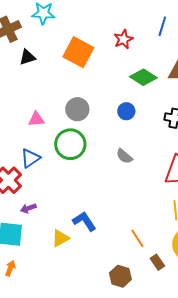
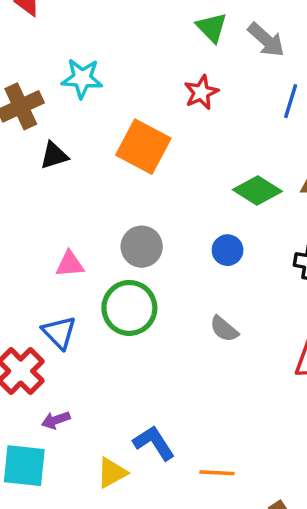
red star: (123, 39) -> (201, 92), moved
blue triangle: (30, 158) -> (59, 332), turned -40
orange line: (137, 238) -> (217, 473), moved, turned -54

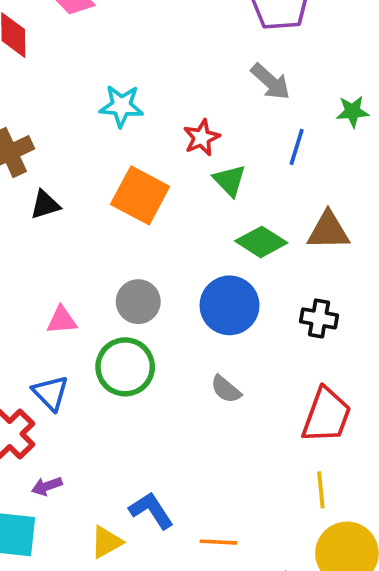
green triangle: (212, 28) -> (230, 180), moved
cyan star: (82, 78) -> (121, 106), moved
blue circle: (228, 250) -> (230, 305), size x1.8

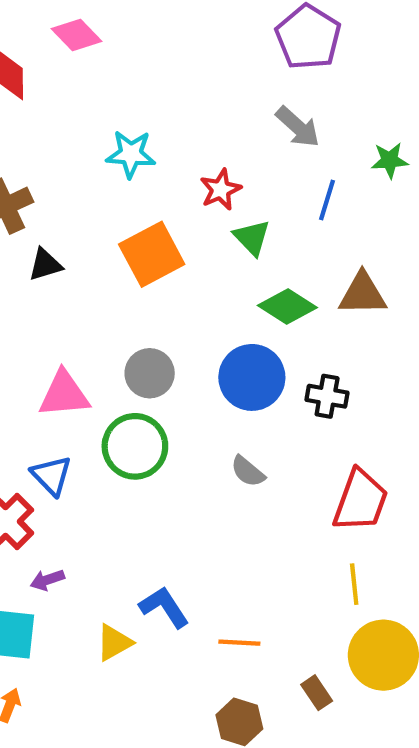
orange square: (140, 195) -> (152, 254), turned 34
black cross: (319, 318) -> (327, 396), moved
pink triangle: (62, 320) -> (64, 394), size x1.5

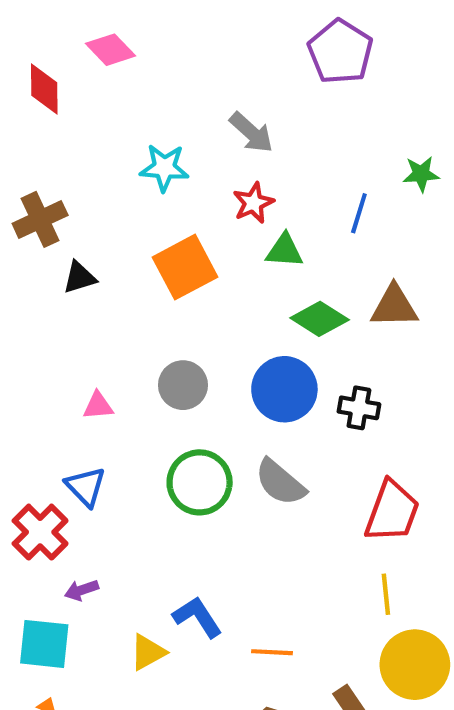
gray arrow: (298, 127) -> (251, 133), moved
green triangle: (252, 238) -> (284, 251), turned -42
pink triangle: (64, 394) -> (98, 406), size x0.6
green circle: (135, 446) -> (200, 482), moved
gray semicircle: (248, 471) -> (280, 482), size x1.5

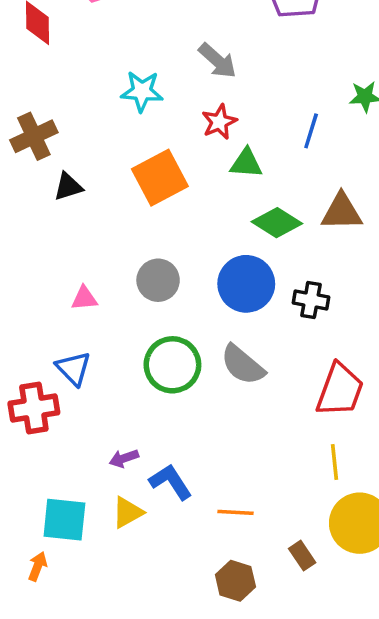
red cross: (40, 532) -> (34, 408), turned 36
purple arrow: (82, 590) -> (124, 458), moved
cyan square: (44, 644) -> (64, 520), moved

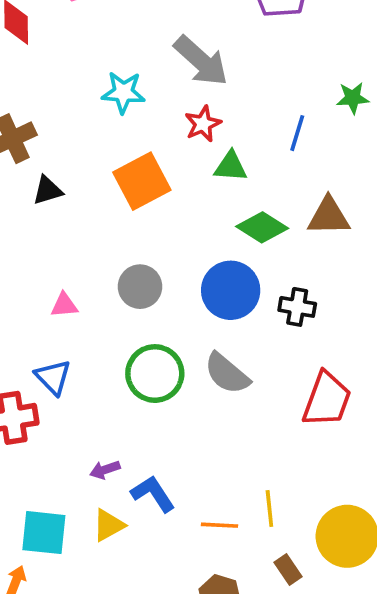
gray arrow: (217, 61) -> (201, 61), size x1.4
yellow line: (334, 462) -> (269, 509), moved

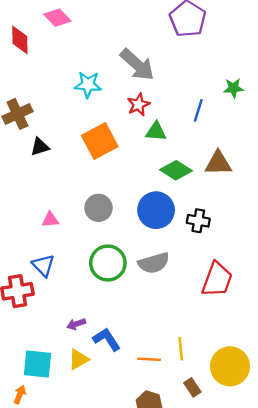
gray semicircle: (227, 374) -> (154, 263), turned -56

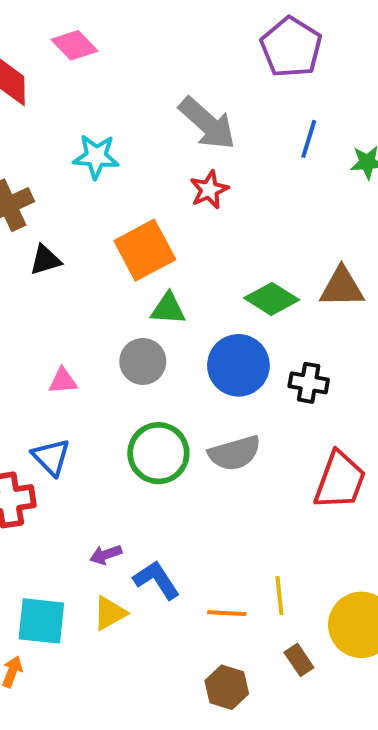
cyan star: (88, 85) -> (96, 157), moved
blue line: (198, 110) -> (309, 139), moved
green triangle: (156, 132) -> (168, 309), moved

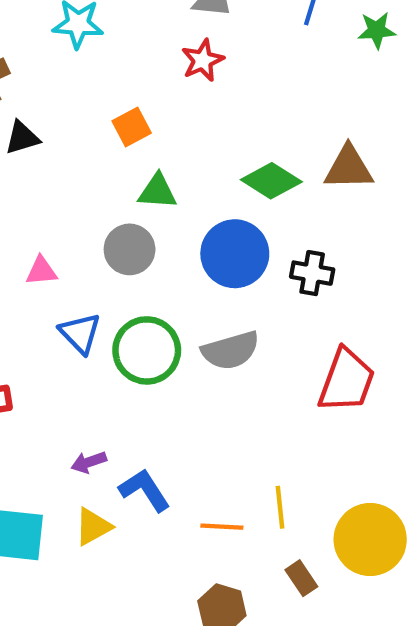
orange square: (145, 250) -> (132, 127), size x0.6
blue triangle: (51, 457) -> (80, 333), moved

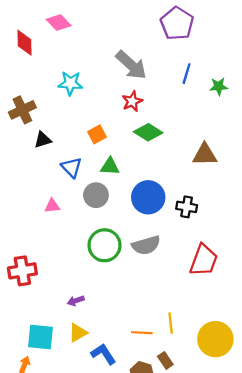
green diamond: (271, 181) -> (148, 132), moved
blue triangle: (80, 333) -> (71, 167), moved
blue L-shape: (145, 490) -> (103, 354), moved
brown rectangle: (301, 578) -> (165, 360), moved

